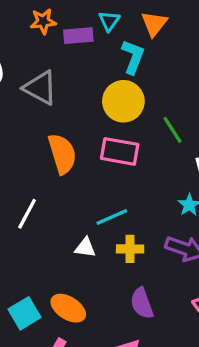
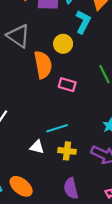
yellow circle: (123, 101) -> (63, 44), moved, size x0.7
pink rectangle: (120, 151) -> (67, 85), size x0.7
orange semicircle: (62, 154) -> (43, 65), moved

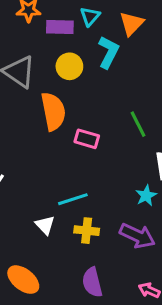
yellow circle: (63, 44) -> (69, 66), moved
white triangle: (37, 147) -> (45, 225), turned 32

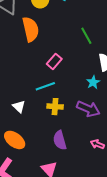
pink rectangle: (87, 139) -> (54, 61), moved, turned -63
white triangle: (45, 225) -> (19, 106), moved

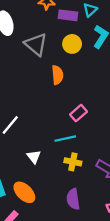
orange semicircle: (31, 29) -> (57, 75), size x0.7

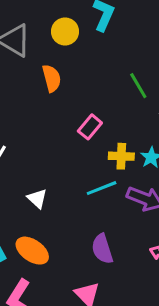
cyan line: (65, 139) -> (102, 188), moved
yellow cross: (73, 162) -> (121, 156), moved

